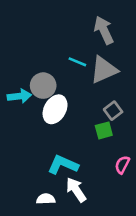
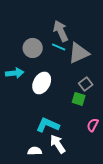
gray arrow: (104, 30) -> (61, 31), moved
gray circle: (43, 86) -> (33, 48), moved
green square: (104, 130) -> (79, 99), turned 32

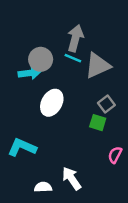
gray arrow: (61, 31) -> (75, 38), turned 40
cyan arrow: (15, 73) -> (29, 73), moved
cyan L-shape: (48, 125) -> (22, 147), moved

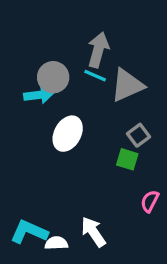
cyan L-shape: (22, 147) -> (29, 232), moved

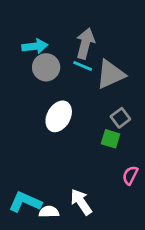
cyan arrow: (39, 95) -> (35, 46), moved

